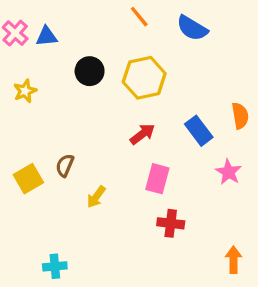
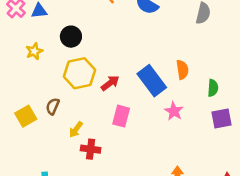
yellow hexagon: (144, 78) -> (80, 73), moved
yellow star: (25, 91) -> (34, 51), moved
blue rectangle: (199, 131) -> (152, 81), size x1.4
red cross: (171, 223) -> (91, 149), moved

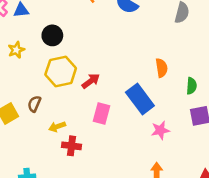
blue rectangle: (152, 81) -> (140, 99), moved
pink star: (174, 111) -> (160, 130), moved, turned 30
yellow arrow: (76, 130) -> (57, 127), turned 35

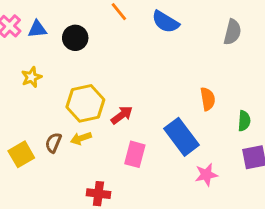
black circle: (52, 35) -> (75, 38), moved
yellow arrow: (57, 127) -> (81, 138), moved

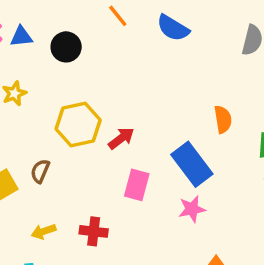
yellow arrow: (81, 138) -> (44, 231), moved
pink star: (206, 175) -> (192, 209), moved

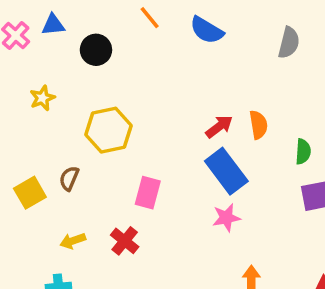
blue triangle: (21, 37) -> (53, 25), moved
red arrow: (121, 138) -> (219, 127), moved
pink rectangle: (137, 185) -> (148, 193), moved
red cross: (94, 231) -> (125, 241), turned 32

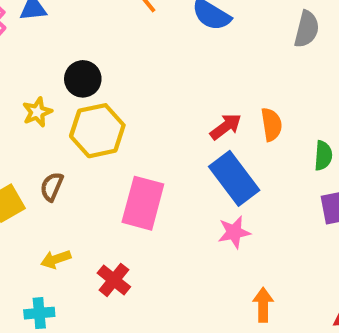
black circle: (96, 50) -> (83, 79), moved
yellow star: (42, 98) -> (37, 112), moved
pink rectangle: (148, 193) -> (143, 203), size x1.4
red cross: (125, 241) -> (114, 280), moved

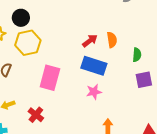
blue rectangle: (234, 178) -> (94, 66), turned -35

